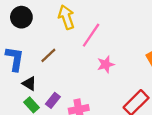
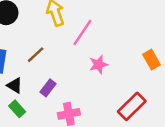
purple rectangle: (53, 100) -> (48, 88), moved

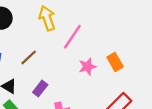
orange rectangle: (151, 60) -> (115, 62), moved

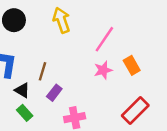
pink line: (72, 37) -> (104, 39), moved
brown line: (29, 57) -> (42, 71), moved, turned -30

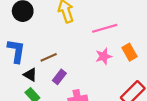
pink line: (104, 39) -> (105, 28), turned 40
brown line: (42, 71) -> (49, 57), turned 49

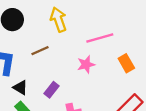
pink star: (104, 56) -> (86, 64), moved
brown line: (49, 57) -> (40, 51), moved

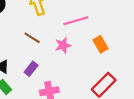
brown line: (40, 51) -> (32, 38), moved, turned 56

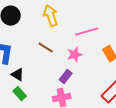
purple rectangle: (31, 69) -> (66, 77), moved

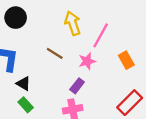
yellow arrow: (51, 16) -> (73, 23), moved
pink line: (87, 32) -> (101, 35), turned -45

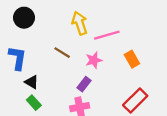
pink line: (101, 35) -> (107, 35), turned 45

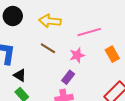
yellow arrow: (80, 23) -> (50, 21), moved, turned -65

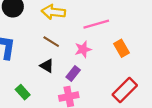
black triangle: (20, 75) -> (47, 66), moved

